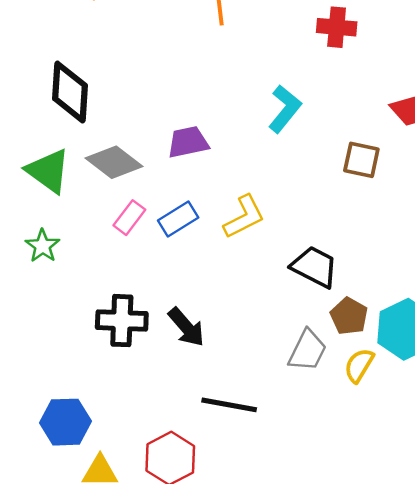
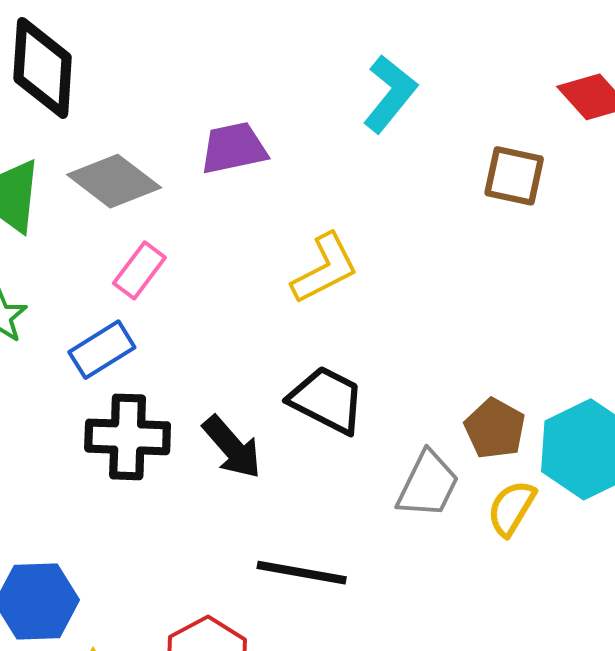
blue rectangle: (178, 219) -> (102, 350), moved
black trapezoid: (315, 267) -> (327, 400), moved

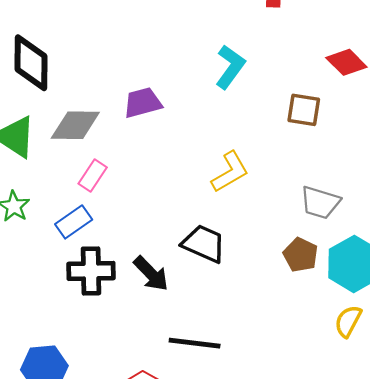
gray diamond: (114, 181) -> (75, 125), turned -33
yellow L-shape: (325, 269) -> (230, 172), moved
gray trapezoid: (428, 485) -> (320, 203), moved, turned 84
yellow semicircle: (511, 508) -> (348, 321), moved

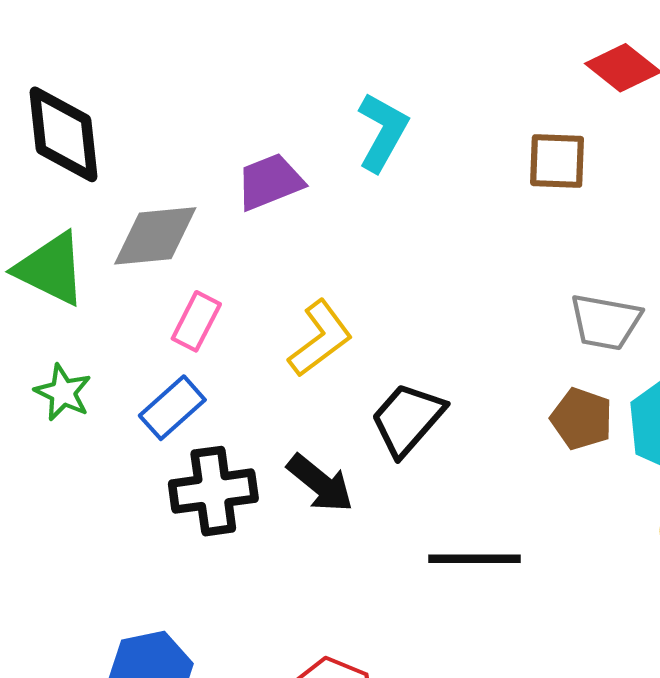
cyan L-shape: (230, 67) -> (382, 132), moved
yellow L-shape: (230, 172) -> (320, 338), moved
black trapezoid: (204, 244) -> (407, 419), turned -66
black line: (195, 343) -> (474, 559), moved

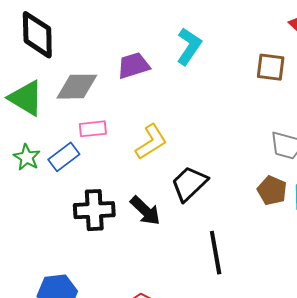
pink rectangle: (196, 321) -> (93, 129), turned 52
blue rectangle: (172, 408) -> (64, 157), moved
black line: (474, 559) -> (216, 253), turned 75

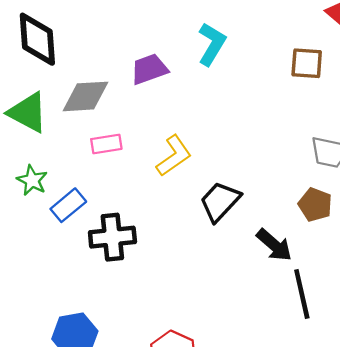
blue rectangle: (64, 157) -> (68, 205), moved
black arrow: (145, 211) -> (274, 245), moved
black line: (216, 253) -> (302, 294), moved

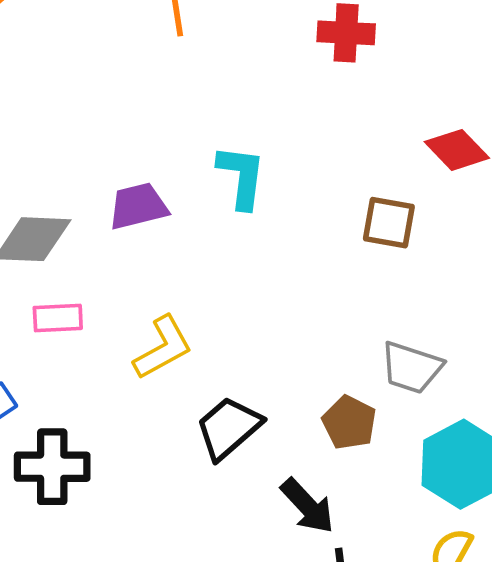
cyan L-shape: (212, 44) -> (241, 177), turned -30
brown pentagon: (315, 205) -> (349, 423), moved

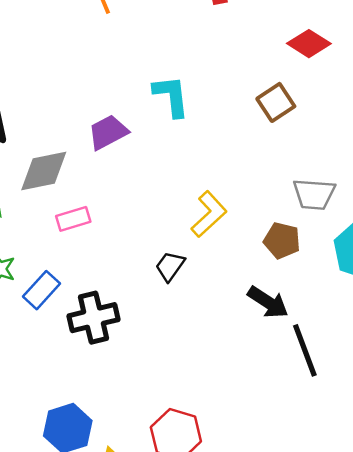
brown square: (389, 223) -> (276, 102), turned -30
yellow L-shape: (163, 348) -> (209, 214), moved
black trapezoid: (229, 428) -> (170, 266), moved, size x0.7

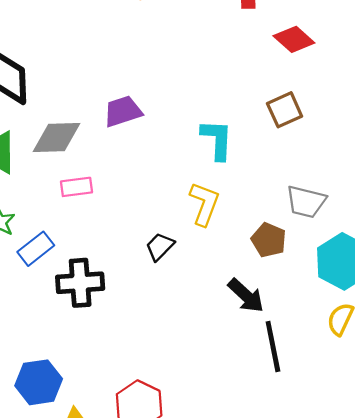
red diamond: (309, 44) -> (294, 39), moved
cyan L-shape: (171, 96) -> (217, 140), moved
yellow L-shape: (209, 214) -> (204, 204), turned -36

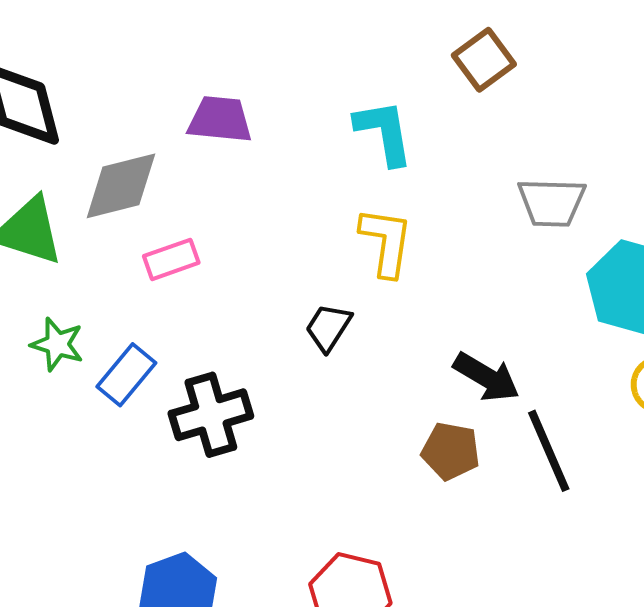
purple trapezoid: (123, 111) -> (220, 119), turned 36
brown pentagon: (269, 240) -> (451, 451), moved

